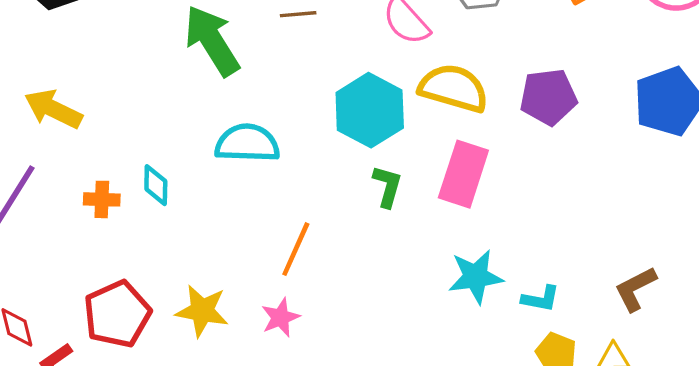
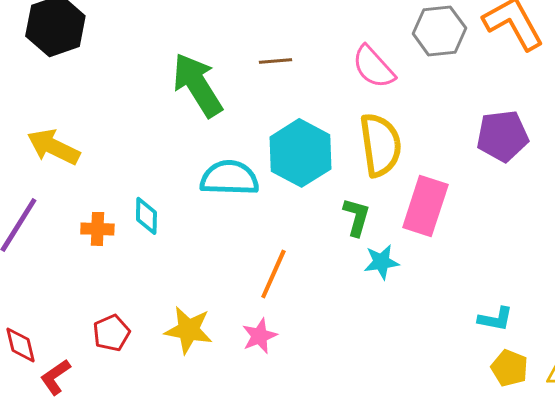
yellow semicircle: (454, 88) -> (380, 145), moved, turned 66
cyan hexagon: (370, 110) -> (300, 153), moved
cyan star: (476, 277) -> (381, 262), moved, size x0.7
red pentagon: (117, 314) -> (111, 333), size x0.6

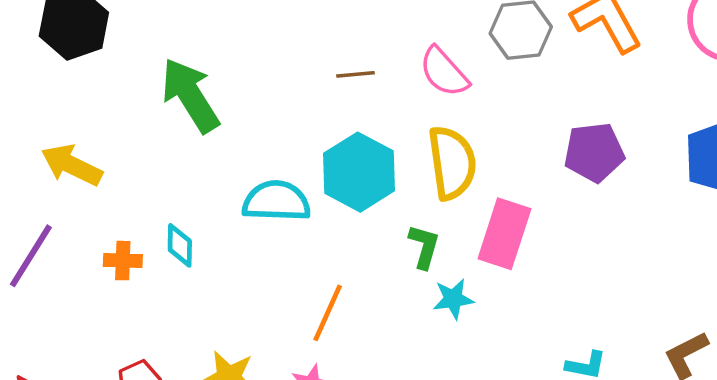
brown line: (275, 61) -> (355, 74), moved
green arrow: (197, 85) -> (190, 95), moved

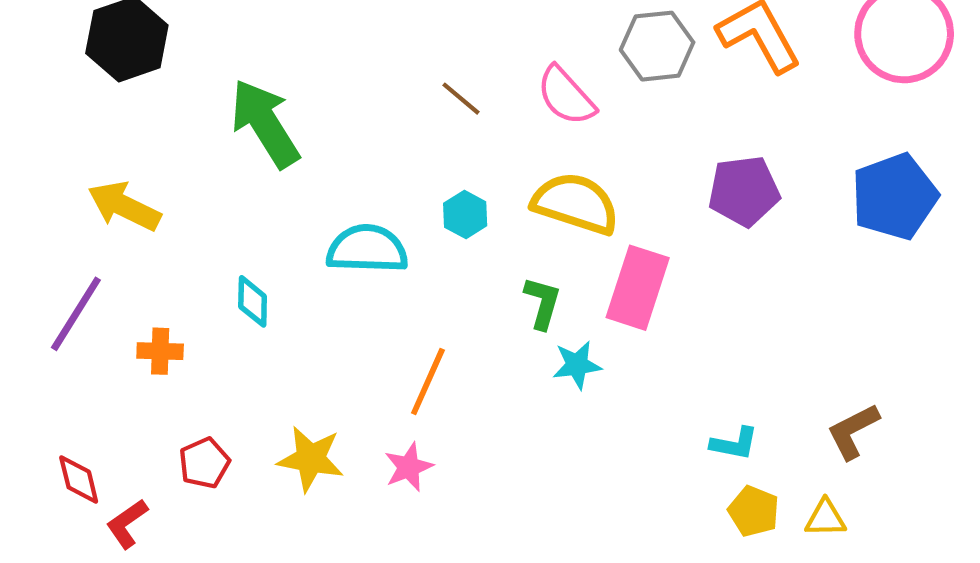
brown line: (355, 74) -> (461, 99), turned 45
yellow semicircle: (452, 163) -> (576, 203), turned -64
cyan hexagon: (359, 172) -> (465, 214), size x0.5
orange cross: (123, 261) -> (160, 351), moved

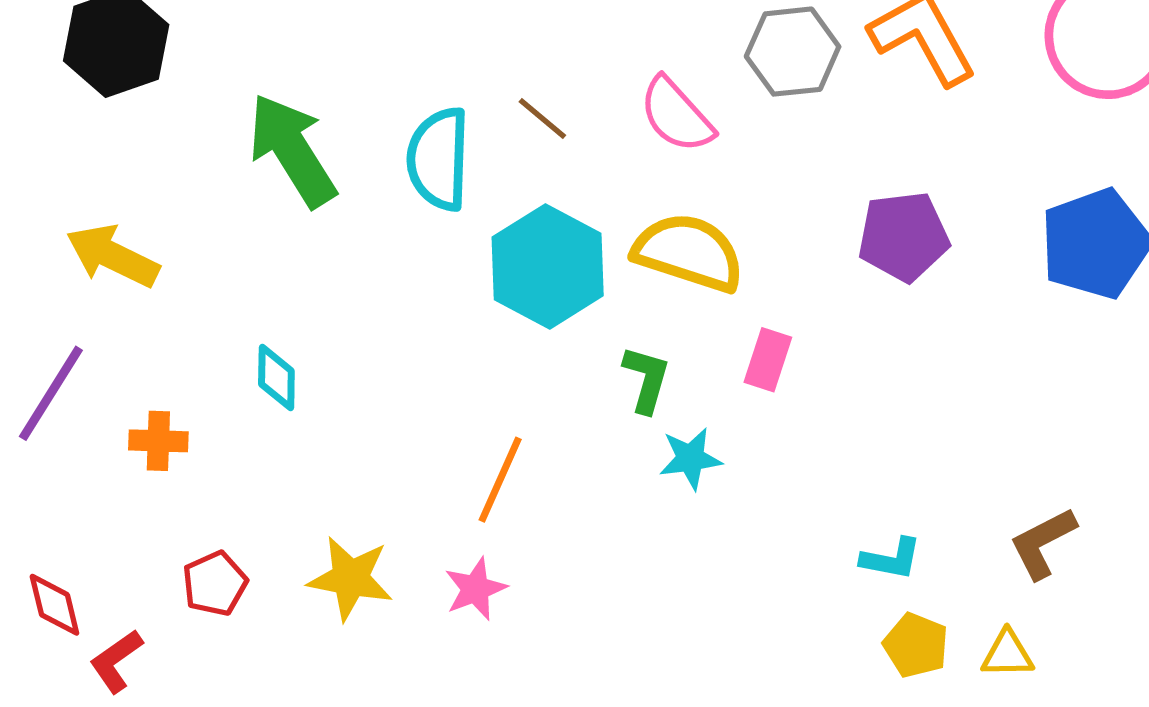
cyan hexagon: (465, 214) -> (548, 266), size x2.0
cyan semicircle: (367, 249) -> (438, 159), moved, turned -90
pink rectangle: (638, 288) -> (768, 360), size x0.6

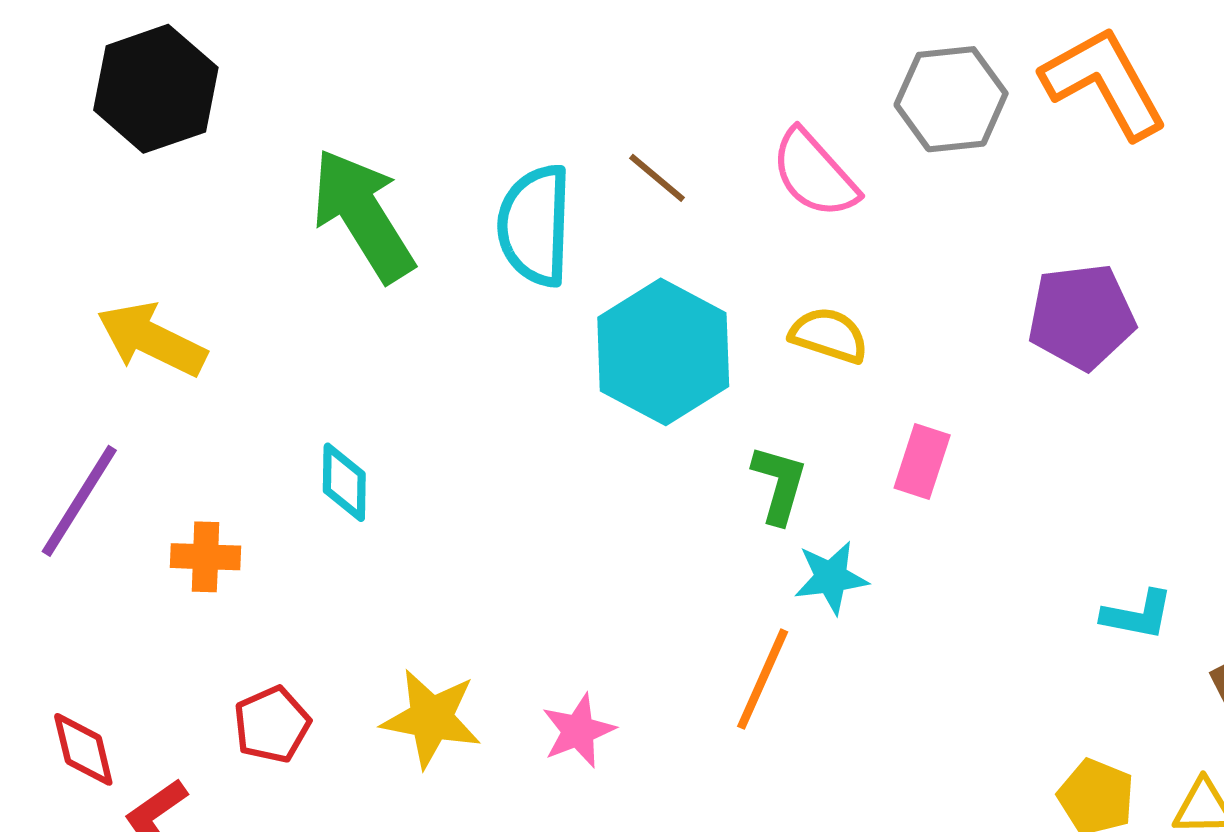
yellow semicircle: (689, 252) -> (829, 335), size x0.6
orange line: (500, 480) -> (763, 679), moved
cyan L-shape: (891, 559) -> (1137, 615), moved

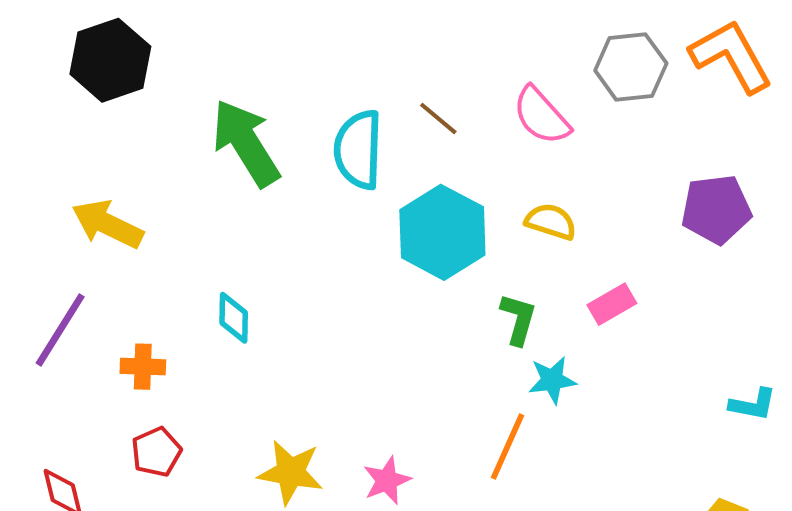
pink rectangle: (922, 462) -> (612, 304), turned 42
red pentagon: (272, 725) -> (156, 452), moved

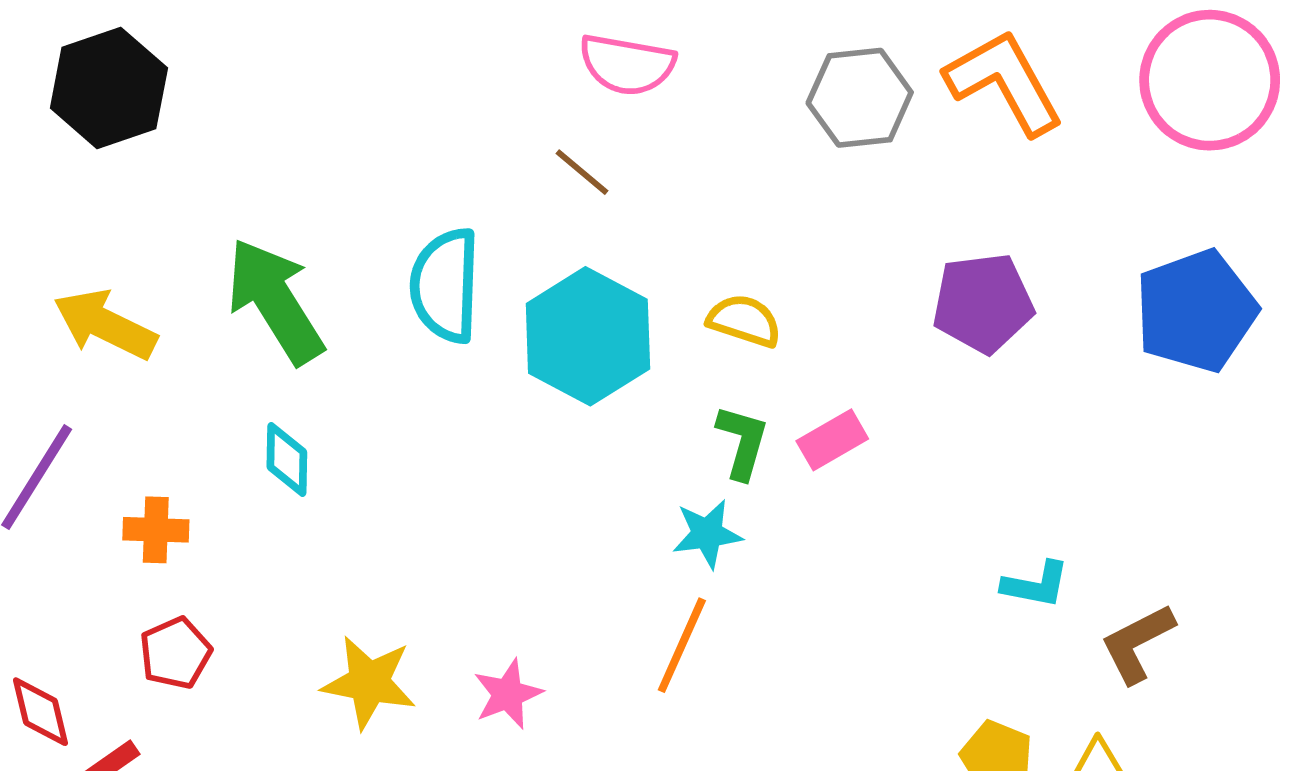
pink semicircle: (541, 116) -> (627, 65), moved, turned -38
green arrow: (246, 143) -> (275, 301), moved
cyan semicircle: (358, 150) -> (445, 285), moved
green L-shape: (518, 319) -> (742, 442), moved
cyan star: (552, 380) -> (707, 534), moved

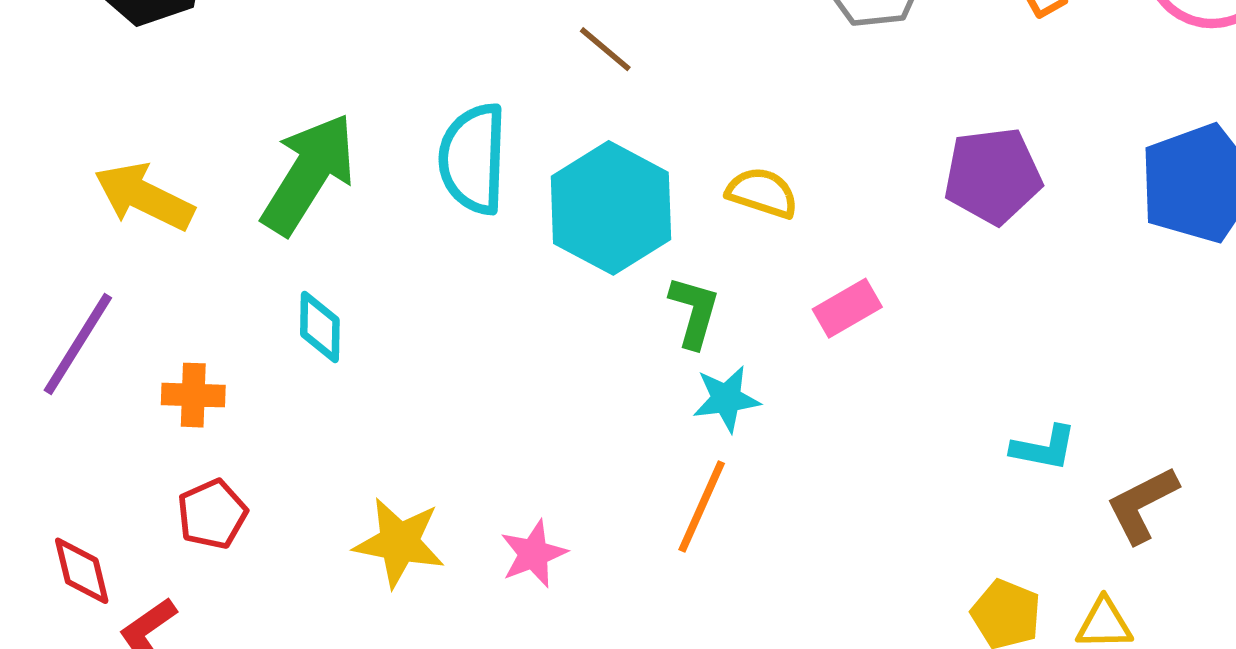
green arrow: (275, 301) -> (309, 174), turned 64
green L-shape: (742, 442) -> (694, 312), moved

